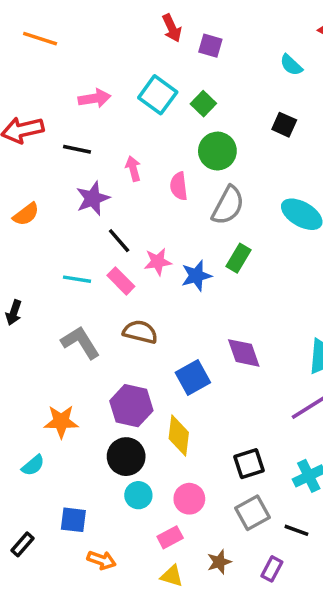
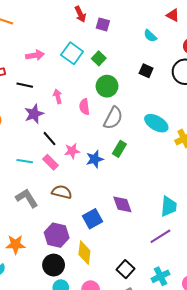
black square: (249, 464) -> (126, 269), turned -30

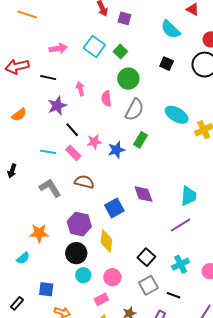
cyan semicircle: (150, 36) -> (171, 29), size x1.5

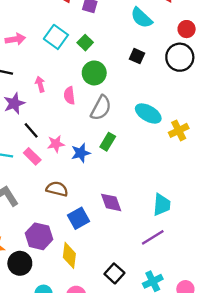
brown semicircle: (84, 182) -> (57, 189), moved
black circle: (76, 253) -> (20, 263), moved

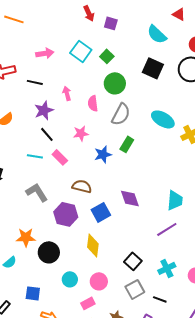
black square: (137, 56) -> (153, 68), size x1.5
black line: (31, 130) -> (47, 134), moved
pink star: (56, 144) -> (81, 133), moved
purple hexagon: (39, 236) -> (66, 214), moved

